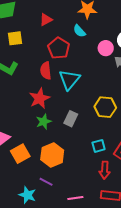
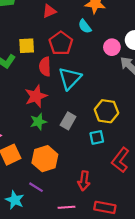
yellow square: (15, 38) -> (27, 46), moved
cyan square: (99, 146) -> (97, 137), moved
red arrow: (105, 170) -> (84, 181), moved

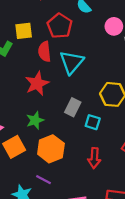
green star: (38, 122) -> (35, 120), moved
cyan square: (97, 137) -> (93, 122), moved, turned 32
red arrow: (84, 181) -> (94, 158), moved

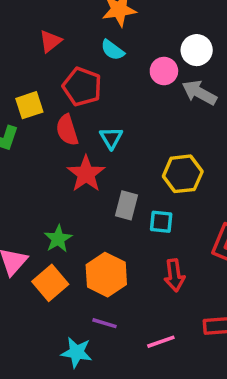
cyan triangle: (72, 62) -> (111, 138), size x0.6
red star: (37, 83) -> (86, 174), moved
green star: (35, 120) -> (58, 239), moved

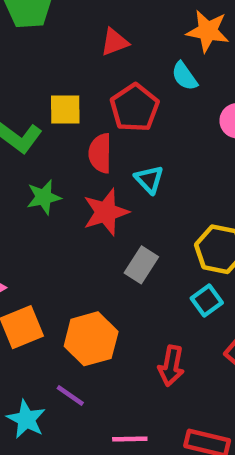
cyan triangle: (111, 138) -> (149, 179), turned -30
cyan square: (161, 222) -> (207, 300), moved, turned 30
green star: (58, 239) -> (44, 197), moved

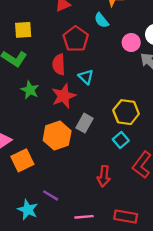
yellow square: (65, 109) -> (23, 30), moved
green star: (44, 197) -> (30, 90), turned -30
orange hexagon: (91, 339) -> (57, 136), moved

